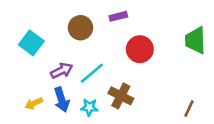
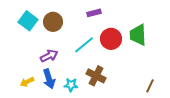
brown circle: (80, 28) -> (53, 22), moved
green trapezoid: (195, 40) -> (138, 35), moved
cyan square: (31, 43) -> (28, 21), moved
cyan line: (92, 73) -> (84, 45), moved

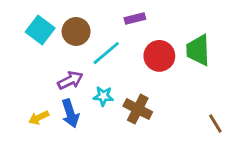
cyan line: (84, 45) -> (106, 53), moved
cyan star: (71, 85) -> (103, 96), moved
brown line: (150, 86) -> (215, 123), turned -56

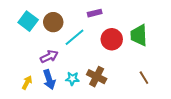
cyan star: (103, 96) -> (72, 79), moved
yellow arrow: (39, 118) -> (27, 83), turned 144
brown line: (215, 123) -> (144, 78), moved

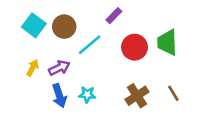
purple rectangle: (95, 13) -> (114, 16), turned -32
brown cross: (97, 77) -> (137, 96), moved, turned 30
yellow arrow: (27, 83) -> (33, 68), moved

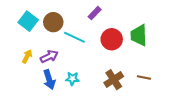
cyan line: (90, 45) -> (74, 37), turned 65
brown line: (173, 93) -> (144, 78), turned -48

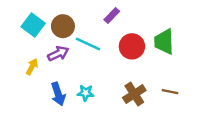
purple arrow: (49, 56) -> (58, 54), moved

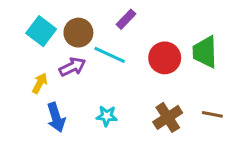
purple rectangle: (112, 15) -> (126, 19), moved
blue arrow: (58, 94) -> (56, 117), moved

